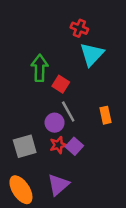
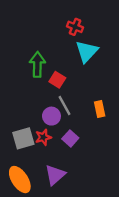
red star: (58, 145) -> (43, 137), moved

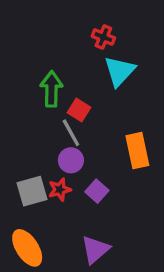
gray line: (64, 106) -> (71, 133), moved
orange rectangle: (100, 109) -> (137, 151), size x1.5
purple triangle: (55, 175) -> (95, 250), moved

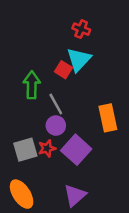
cyan triangle: (120, 71) -> (79, 60), moved
green arrow: (51, 89) -> (32, 85), moved
red square: (79, 110) -> (63, 70), moved
purple square: (97, 191) -> (76, 150), size x1.6

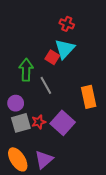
purple circle: (56, 126) -> (16, 103), moved
purple triangle: (75, 195) -> (44, 159), moved

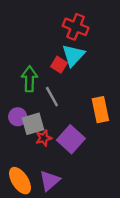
red cross: (67, 24) -> (76, 27), size x1.5
gray square: (21, 123) -> (33, 124), moved

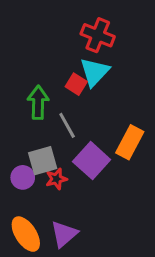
orange rectangle: (100, 110) -> (130, 142), turned 40
purple circle: (18, 117) -> (23, 177), moved
purple square: (71, 139) -> (92, 161), moved

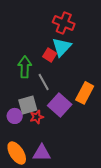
purple triangle: (64, 234) -> (42, 153), turned 42

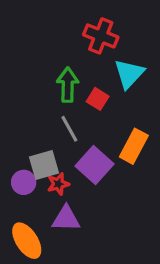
cyan triangle: (62, 47) -> (129, 74), moved
red square: (50, 55) -> (98, 99), moved
green arrow: (25, 67) -> (68, 85), moved
purple triangle: (42, 153) -> (66, 219), moved

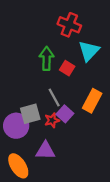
gray line: (69, 129) -> (54, 98), moved
purple square: (94, 165) -> (65, 114), size x0.7
purple circle: (24, 182) -> (16, 126), size x1.5
red star: (58, 184) -> (52, 120), moved

